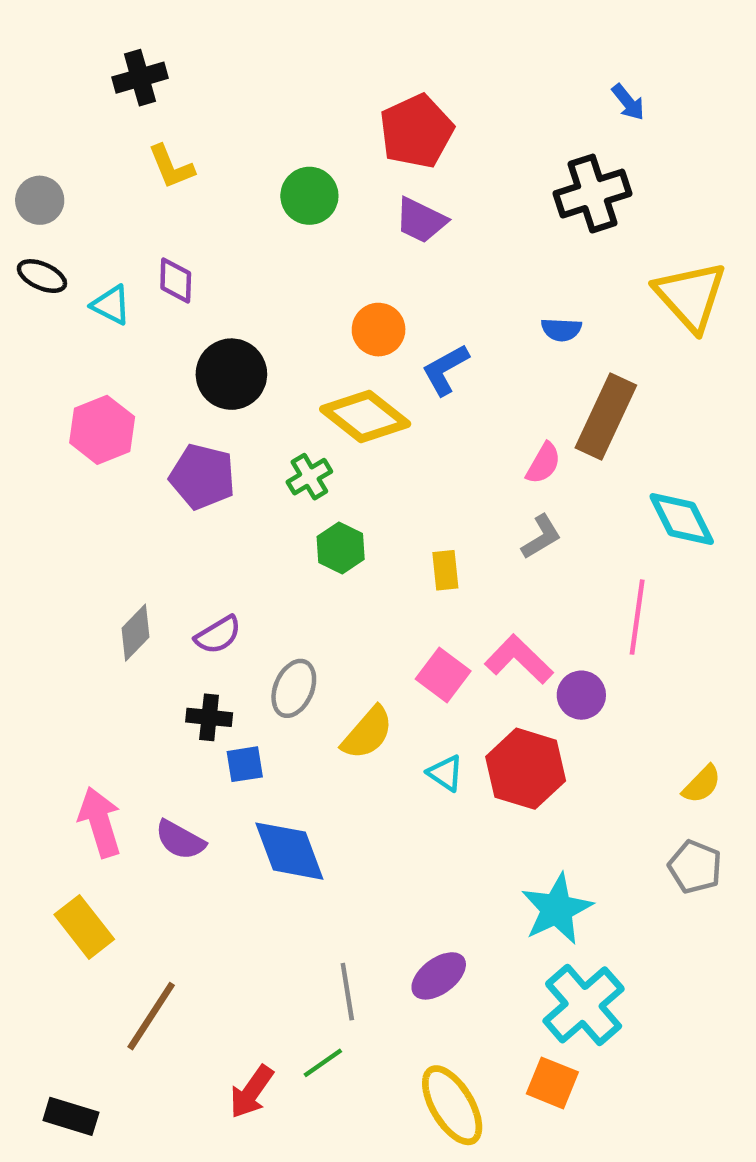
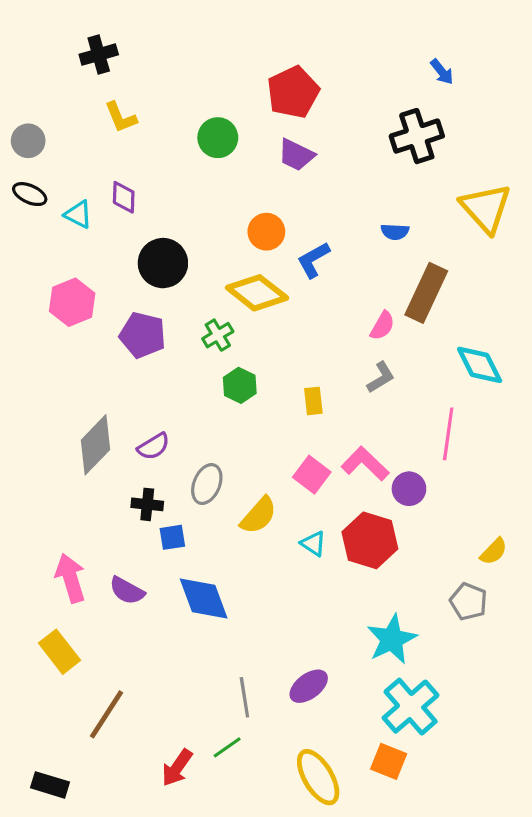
gray diamond: (136, 633) -> (96, 445), size x1.5
gray pentagon: (695, 867) -> (469, 602), moved

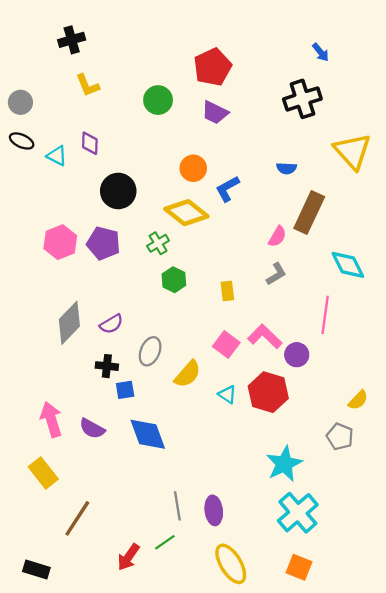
pink hexagon: (72, 302) -> (60, 242), moved
purple ellipse: (309, 686) -> (214, 510), moved, turned -60
orange square: (389, 761) -> (299, 567), moved

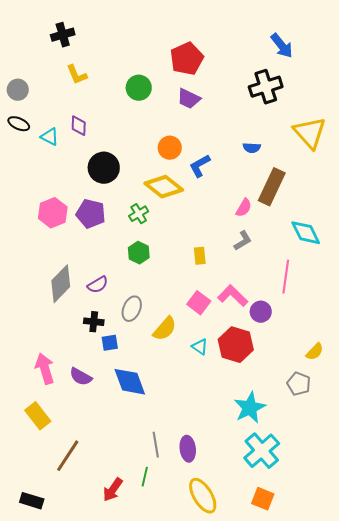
blue arrow: (321, 52) -> (282, 46), size x1.5
green hexagon: (174, 280) -> (139, 253), moved
green line: (165, 542) -> (145, 477), turned -42

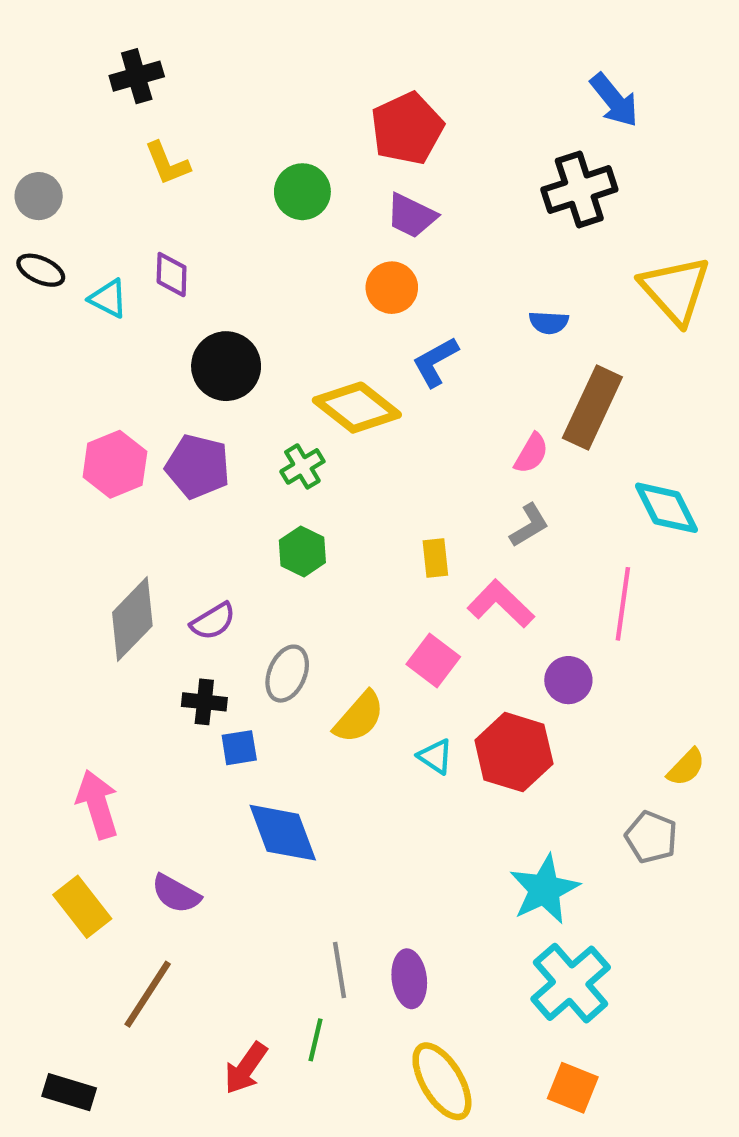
orange circle: (170, 148) -> (392, 288), moved
pink L-shape: (233, 296) -> (501, 604), moved
purple semicircle: (81, 377) -> (176, 894), moved

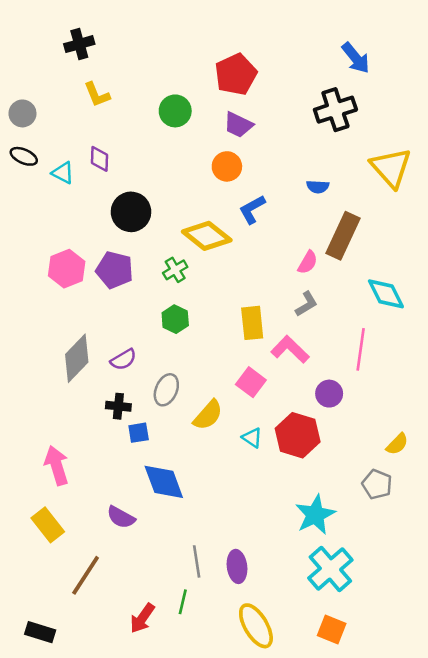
yellow rectangle: (435, 558) -> (252, 323), size x1.5
purple semicircle: (176, 894) -> (121, 517), moved

